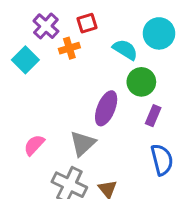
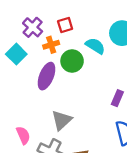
green circle: (141, 82) -> (72, 61), moved
purple ellipse: (106, 108) -> (46, 76), moved
pink semicircle: (34, 145) -> (23, 135), moved, turned 114

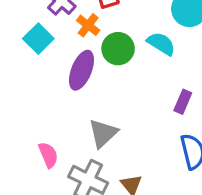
orange cross: (51, 45) -> (88, 25), turned -35
cyan semicircle: (95, 46) -> (161, 44), moved

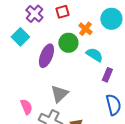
orange cross: (88, 25) -> (85, 29), moved
cyan semicircle: (161, 44) -> (94, 55), moved

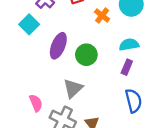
green circle: (68, 43) -> (86, 55), moved
cyan semicircle: (94, 55) -> (129, 45), moved, turned -42

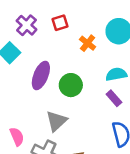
purple rectangle: (127, 67) -> (114, 98), turned -64

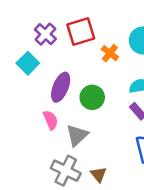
red square: (60, 23) -> (81, 32), size x1.6
pink semicircle: (17, 137) -> (51, 120), moved

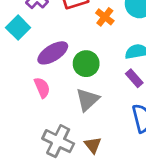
purple ellipse: (61, 87) -> (53, 53), turned 36
gray triangle: (77, 135) -> (87, 100), moved

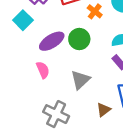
green circle: (86, 64) -> (79, 39), moved
brown triangle: (93, 145) -> (104, 110), moved, turned 32

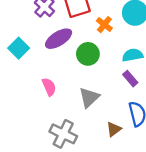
cyan square: (23, 20) -> (19, 48), moved
purple ellipse: (52, 41) -> (59, 39), moved

